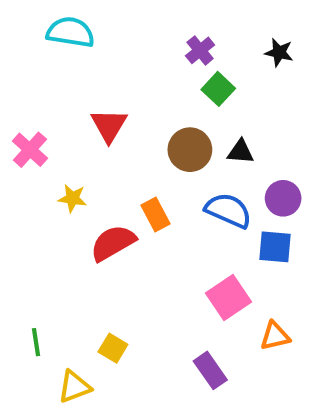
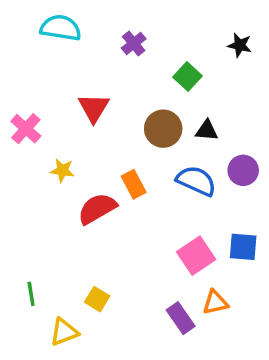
purple cross: (200, 50) -> (134, 43), moved
blue square: (275, 247) -> (243, 247), moved
orange triangle: (275, 336) -> (215, 302), moved

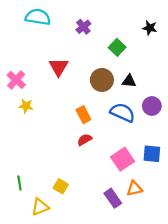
yellow star: (62, 170) -> (26, 106), moved
red semicircle: (97, 209) -> (85, 140), moved, size x0.6

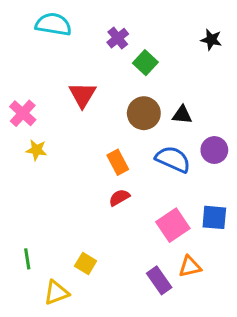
green square: (117, 47) -> (145, 63), moved

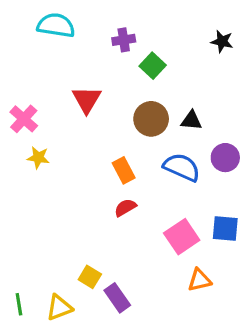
purple cross: (118, 38) -> (124, 40), turned 30
green line: (27, 259) -> (19, 304), moved
purple rectangle: (159, 280) -> (117, 298), moved

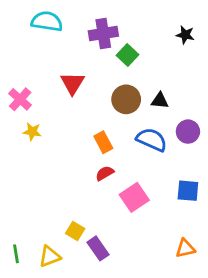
purple cross: (124, 40) -> (103, 34), size x1.5
pink square: (182, 237) -> (134, 197), moved
orange triangle: (199, 280) -> (185, 248), moved

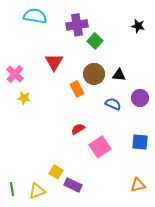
blue semicircle: (152, 140) -> (113, 104), size x0.7
orange rectangle: (103, 142) -> (77, 89), moved
purple rectangle: (98, 248) -> (73, 185), turned -30

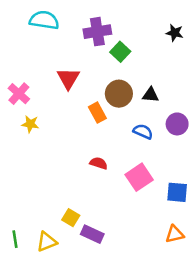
red semicircle: (78, 129) -> (99, 163), turned 48
blue square: (140, 142) -> (177, 192), moved
pink square: (100, 147) -> (139, 177), moved

